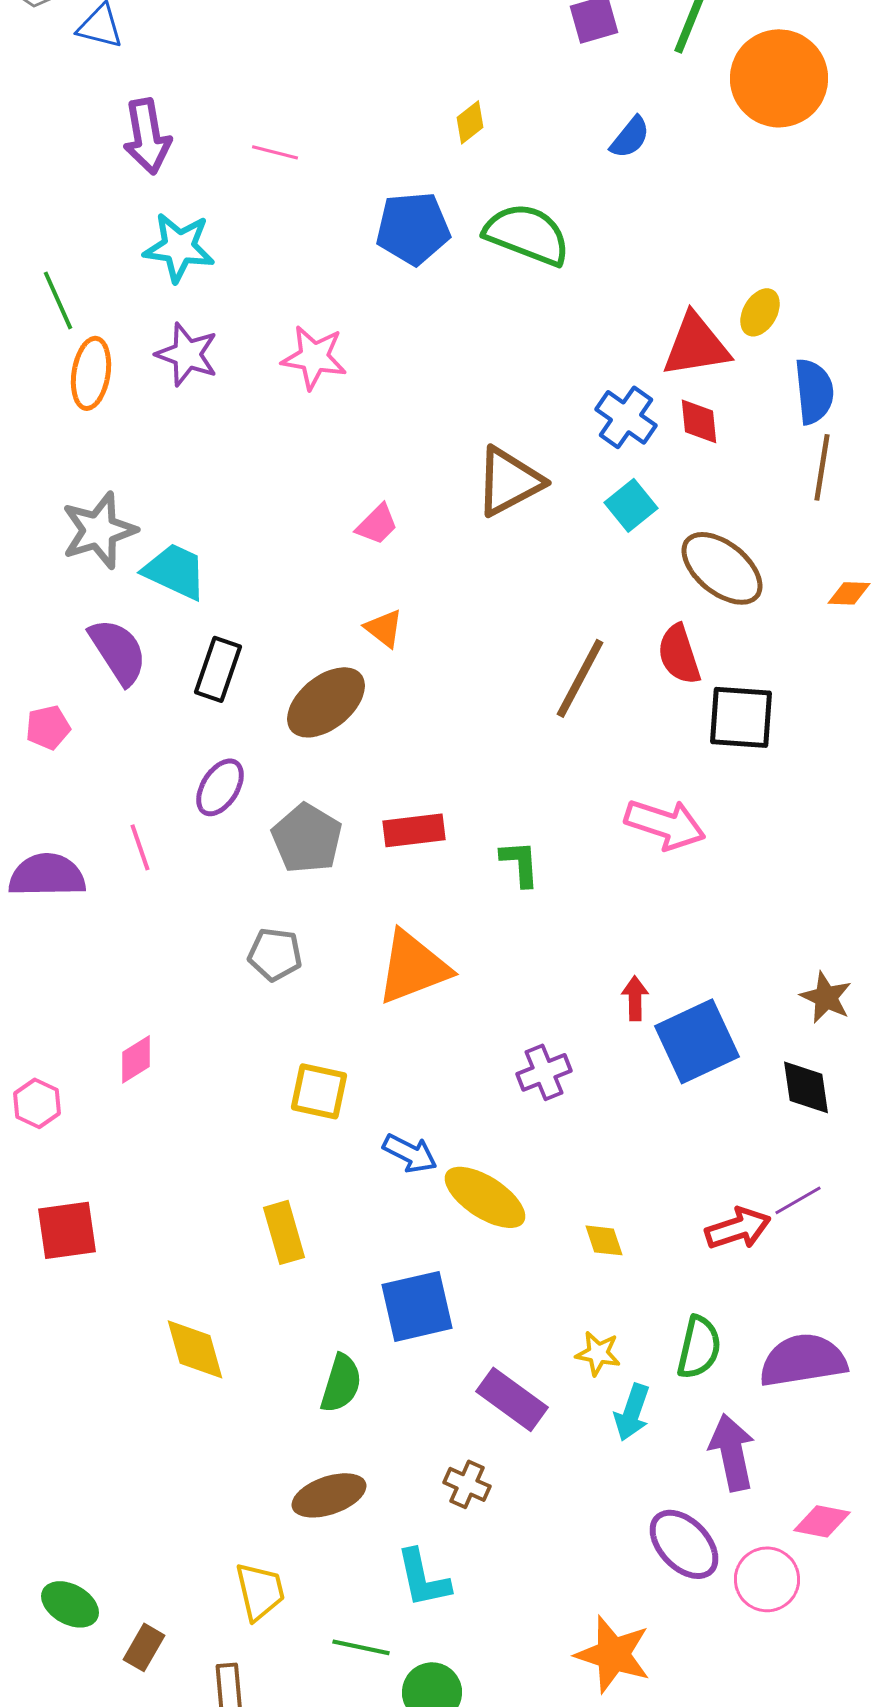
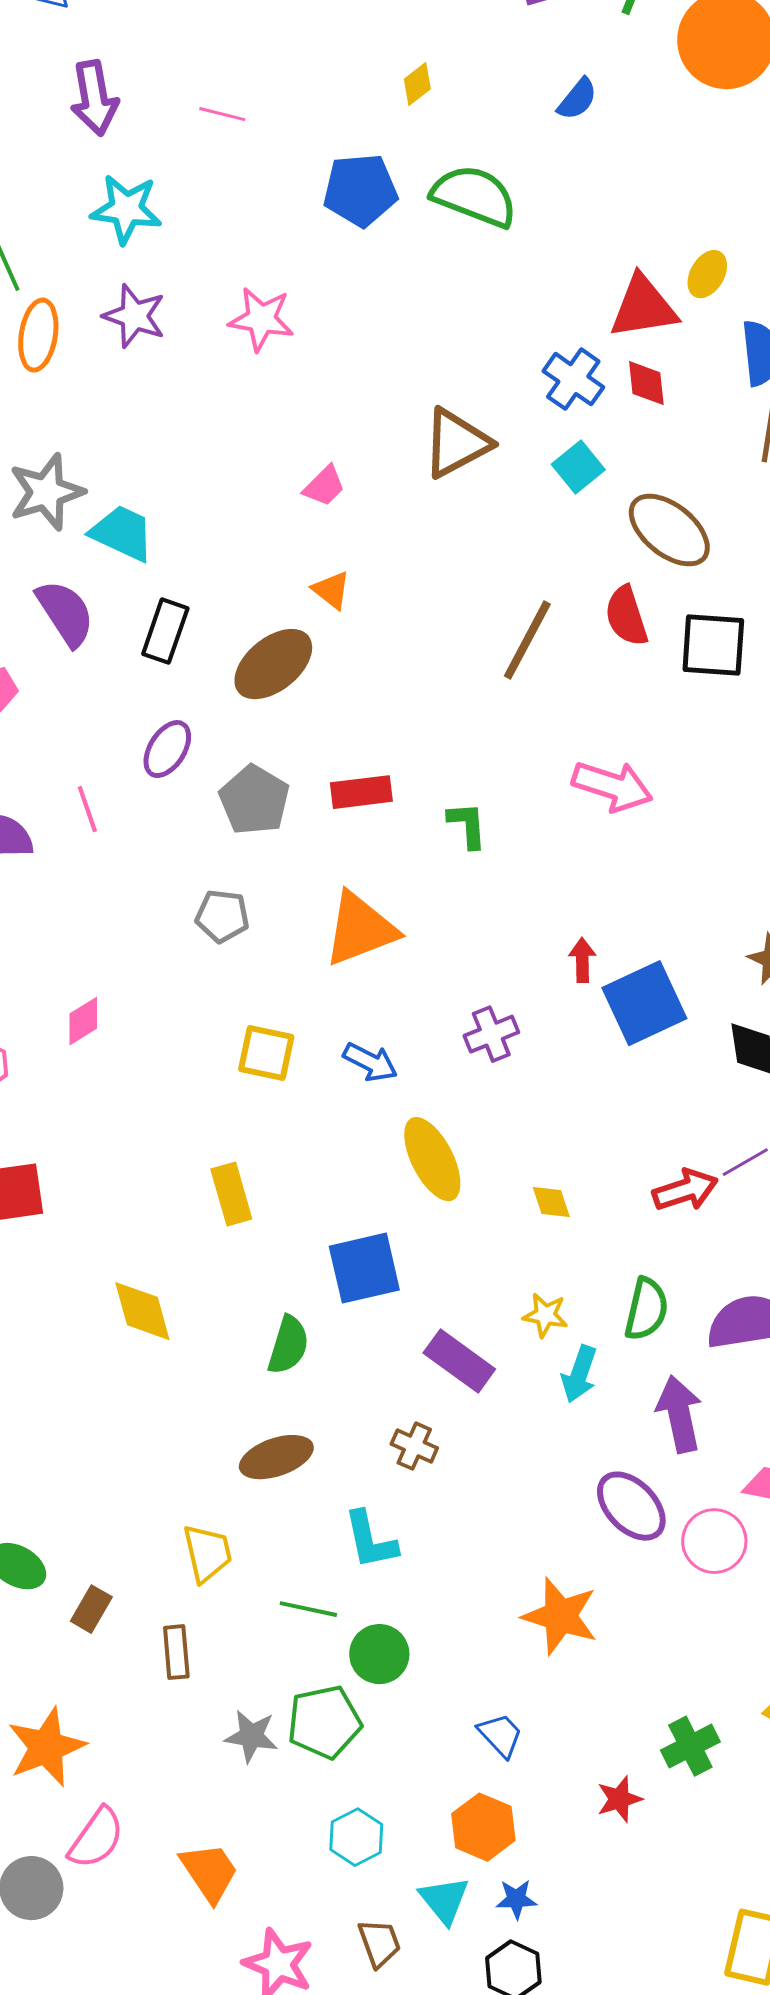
black square: (741, 717) -> (713, 645), moved
blue arrow: (410, 1153) -> (370, 1062), moved
yellow ellipse: (485, 1197) -> (432, 1159), turned 30

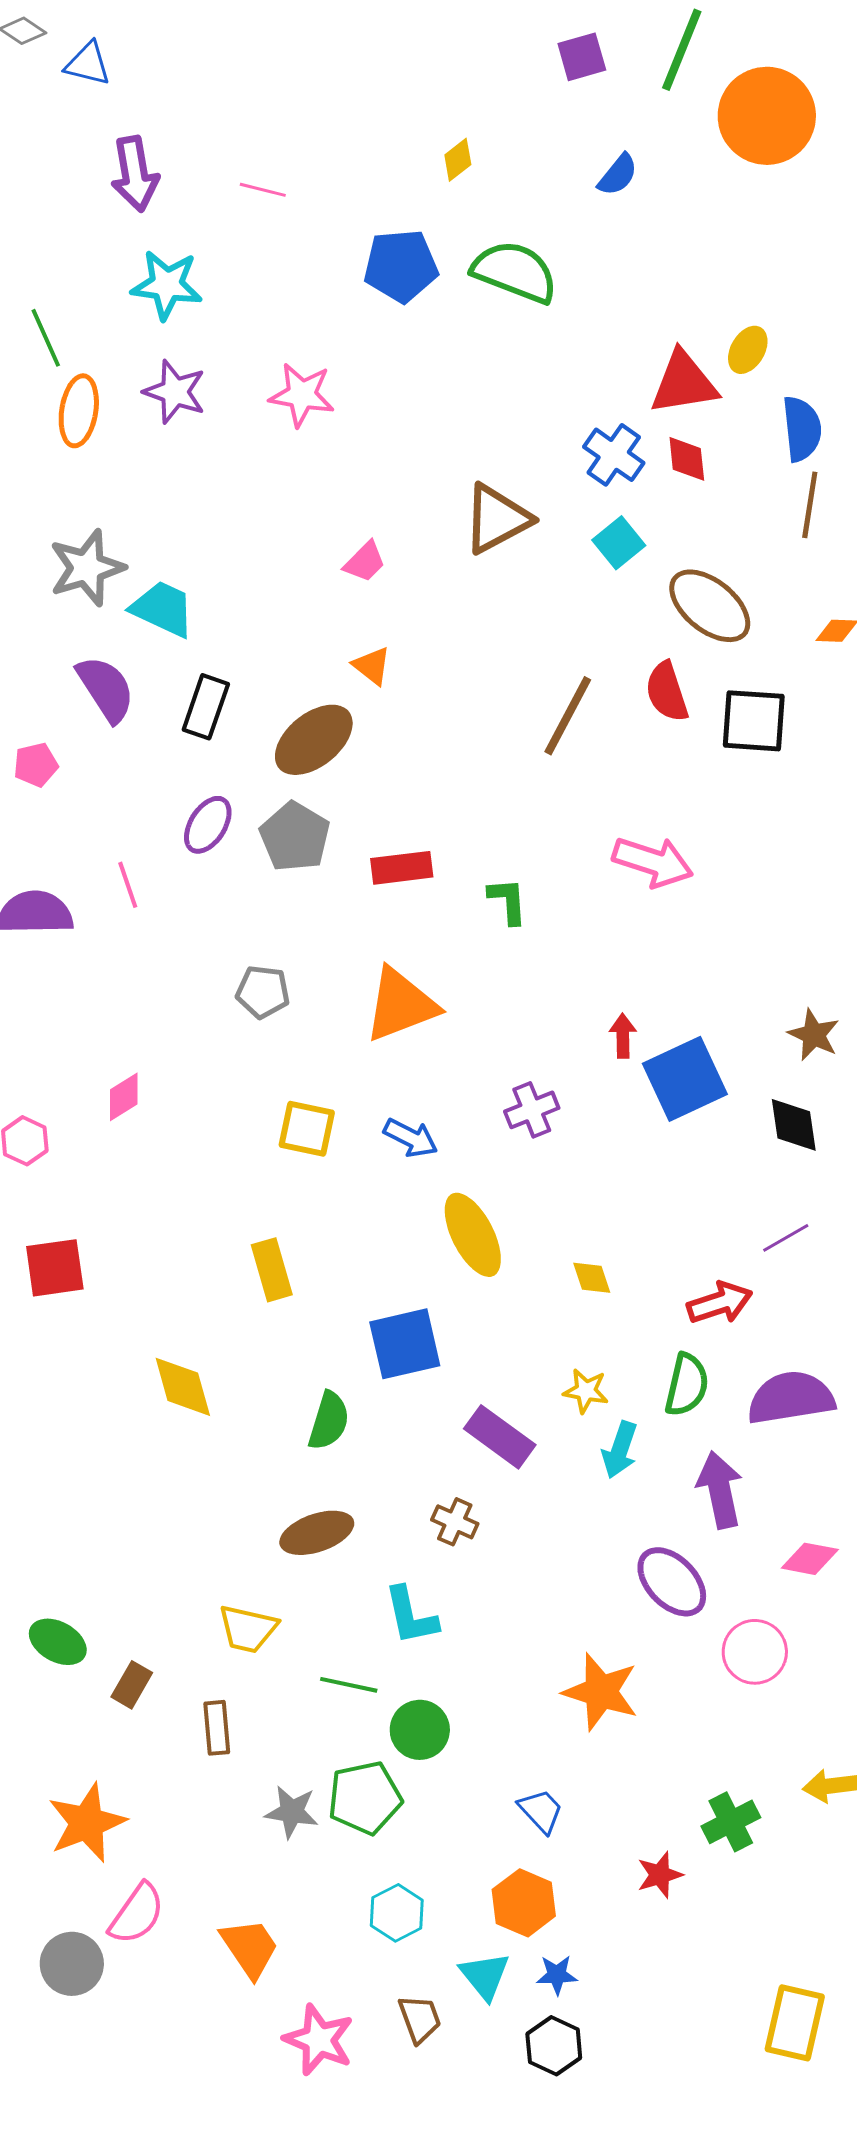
gray pentagon: (254, 800) -> (295, 837), moved
red arrow: (685, 1190) -> (720, 1303), moved
pink circle: (714, 1541) -> (755, 1652), moved
yellow trapezoid: (207, 1553) -> (248, 1629), turned 116

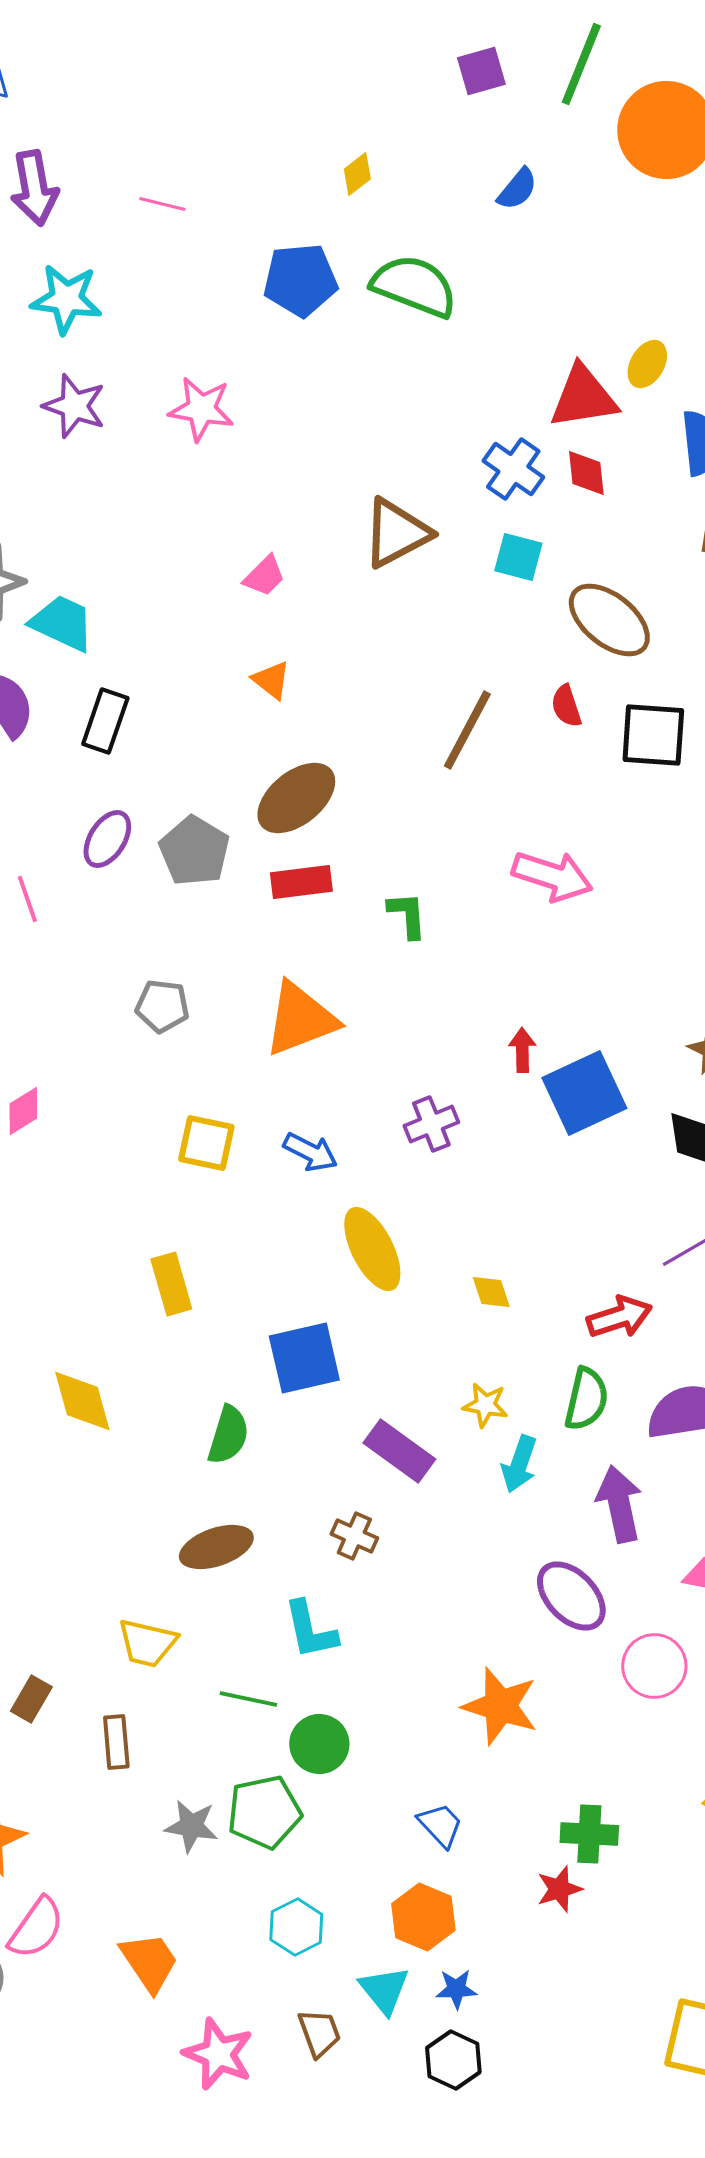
cyan square: (619, 543) -> (518, 557), turned -36
red semicircle: (667, 692) -> (566, 706), size x0.7
brown ellipse: (314, 740) -> (296, 798), moved
green cross: (731, 1822) -> (589, 1834), moved, turned 30

